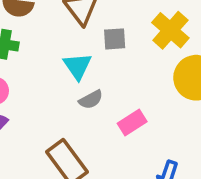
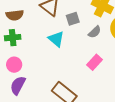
gray semicircle: (91, 100) -> (95, 32), moved

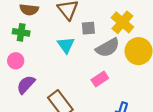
gray semicircle: (95, 32) -> (108, 48), size x1.6
purple semicircle: (18, 85) -> (26, 85), moved

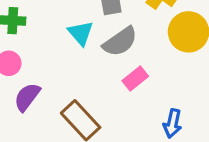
gray semicircle: (108, 48) -> (120, 42), moved

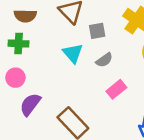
gray semicircle: (120, 42) -> (104, 60), size x0.6

